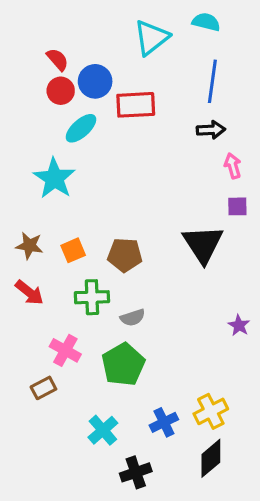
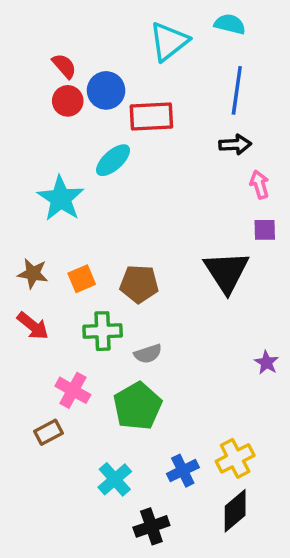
cyan ellipse: (81, 128) -> (113, 160), moved

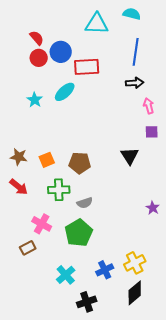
cyan triangle: (169, 42) -> (97, 24), turned 40
cyan star: (61, 199) -> (35, 100), moved, size x0.6
black triangle: (226, 272) -> (130, 156), size x0.7

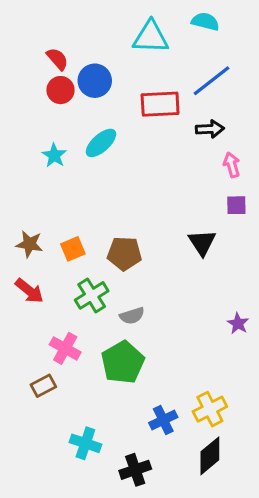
blue line: (136, 52) -> (211, 81), turned 44
red rectangle: (87, 67) -> (160, 104), moved
green cross: (59, 190) -> (92, 295), turned -30
cyan cross: (66, 275) -> (85, 443), moved, turned -30

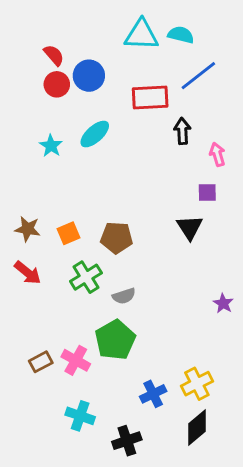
cyan semicircle: (205, 22) -> (181, 35), moved
black arrow: (210, 129) -> (182, 131), moved, turned -90
purple square: (236, 205) -> (207, 192), moved
pink cross: (65, 348) -> (76, 360), moved

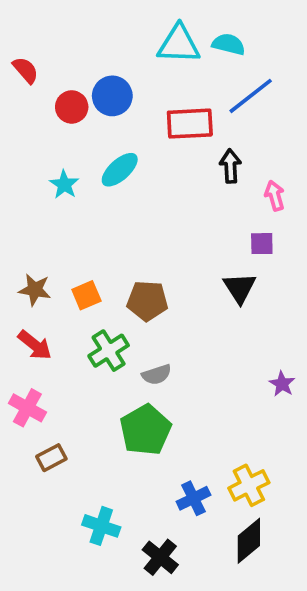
red semicircle: (54, 55) -> (26, 70), moved
pink cross: (76, 360) -> (27, 408), moved
black cross: (127, 441) -> (160, 557), turned -32

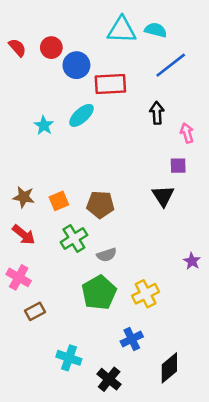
red circle: (72, 107) -> (51, 48), moved
red rectangle: (190, 124) -> (110, 84), moved
yellow cross: (249, 485) -> (146, 294), moved

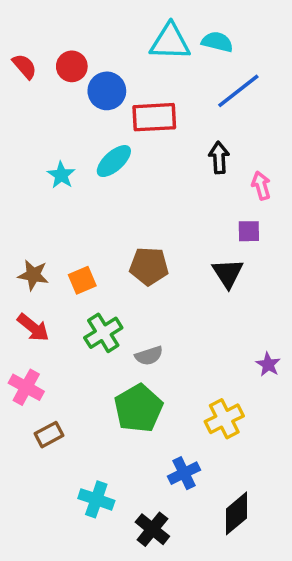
brown pentagon: (100, 205) -> (149, 266), moved
yellow cross: (146, 294) -> (224, 419), moved

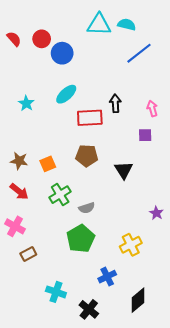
red rectangle: (154, 117) -> (90, 118), moved
black arrow: (219, 158) -> (115, 103), moved
cyan star: (61, 175) -> (26, 103), moved
black triangle: (228, 273) -> (124, 170), moved

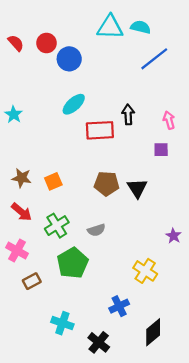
cyan star: (26, 103) -> (14, 114), moved
brown pentagon: (87, 156) -> (107, 184), moved
green cross: (60, 195) -> (57, 226), moved
green pentagon: (81, 239) -> (73, 263), moved
yellow cross: (131, 245) -> (145, 271), turned -30

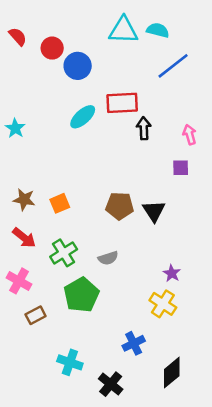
red semicircle: (16, 43) -> (18, 37), moved
red rectangle: (100, 130) -> (122, 103), moved
purple star: (174, 236) -> (172, 273), moved

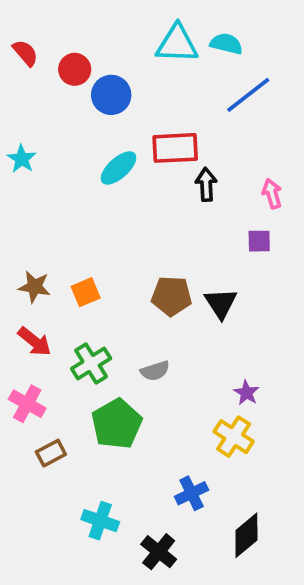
cyan star: (15, 128) -> (22, 159), moved

